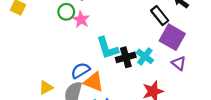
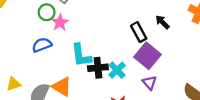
blue semicircle: (80, 71) -> (42, 45), moved

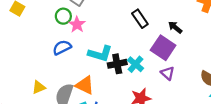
black arrow: (162, 22) -> (175, 27), moved
black rectangle: (139, 32) -> (140, 19), moved
cyan L-shape: (81, 55) -> (100, 54), turned -60

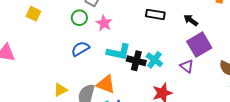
black rectangle: (140, 19) -> (155, 14), turned -42
pink star: (77, 25) -> (104, 23), moved
purple square: (163, 48) -> (199, 45), moved, turned 30
black cross: (117, 64) -> (136, 61), turned 30

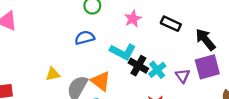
black arrow: (191, 20) -> (205, 40), size x1.5
pink star: (104, 23) -> (133, 19), moved
purple triangle: (187, 66) -> (183, 76), moved

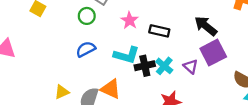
black rectangle: (171, 24) -> (159, 31), moved
black cross: (138, 66) -> (145, 66), turned -30

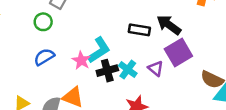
pink star: (130, 20) -> (81, 60), moved
black rectangle: (159, 31) -> (139, 30), moved
cyan L-shape: (126, 55) -> (99, 50), moved, turned -45

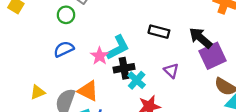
black arrow: (169, 25) -> (201, 38), moved
purple square: (178, 52) -> (213, 56), moved
cyan cross: (128, 70) -> (137, 80), moved

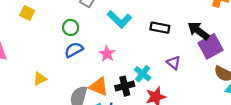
green circle: (66, 15) -> (71, 27), moved
cyan L-shape: (118, 48) -> (119, 19), moved, turned 75
black cross: (124, 68) -> (125, 86), moved
yellow triangle: (38, 92) -> (40, 79), moved

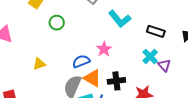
green circle: (71, 27) -> (57, 23), moved
blue semicircle: (74, 50) -> (81, 61), moved
cyan cross: (143, 74) -> (150, 56), moved

